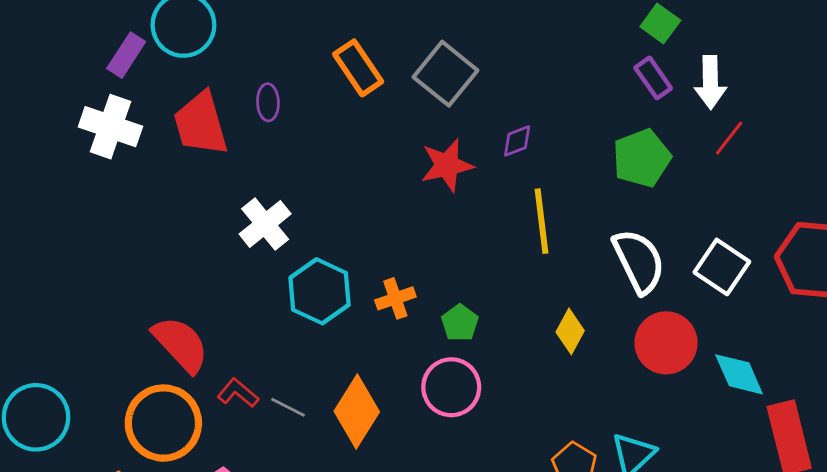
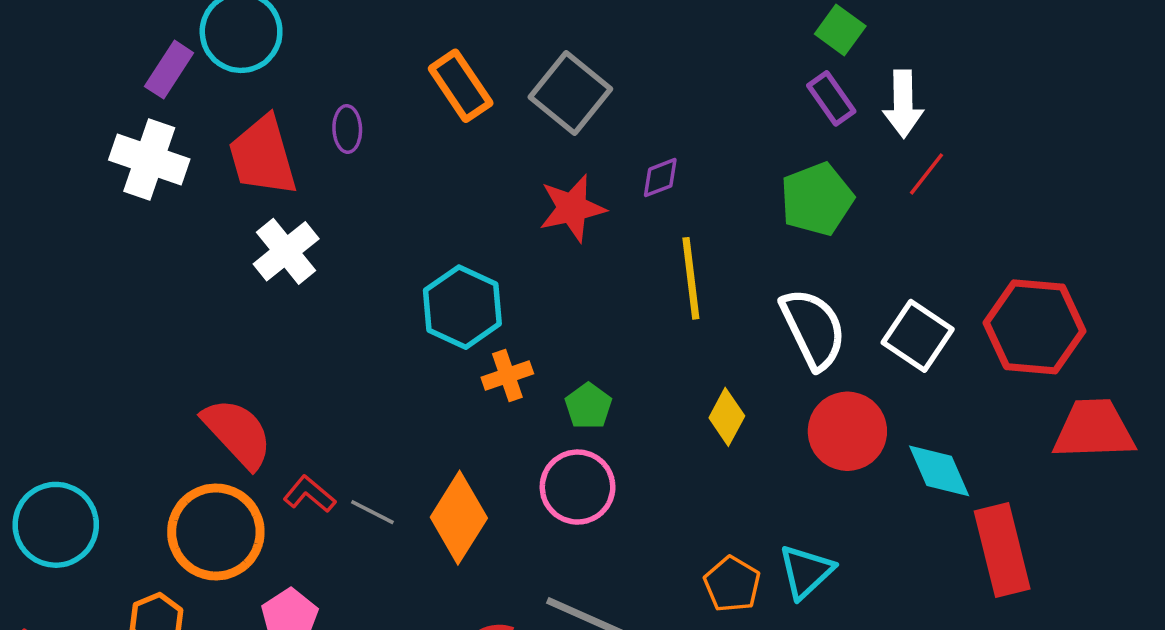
white cross: (265, 224) -> (286, 251), moved
cyan hexagon: (320, 291) -> (462, 307), moved

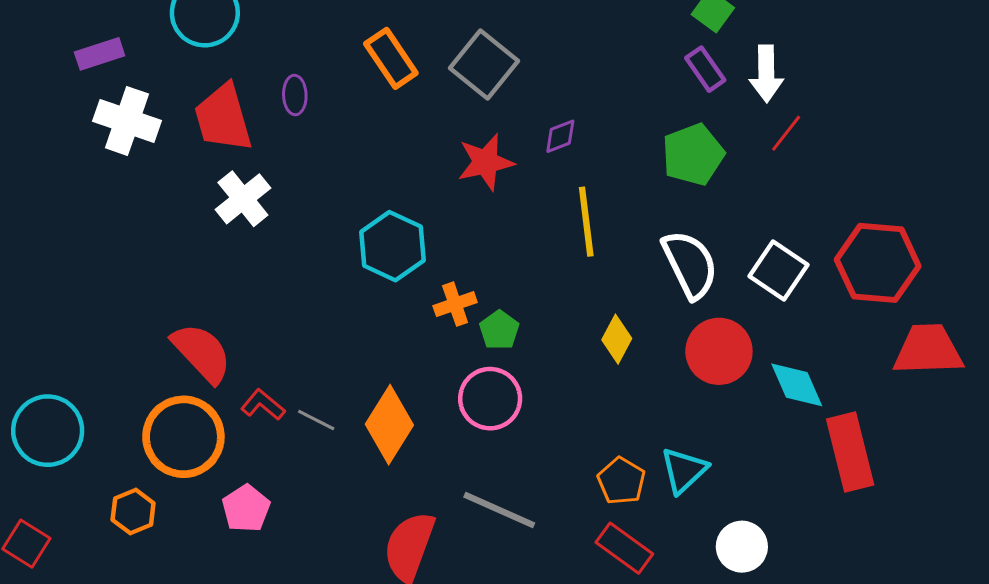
purple rectangle: (169, 70) -> (100, 54), moved, turned 39
orange cross: (507, 375) -> (455, 304), moved

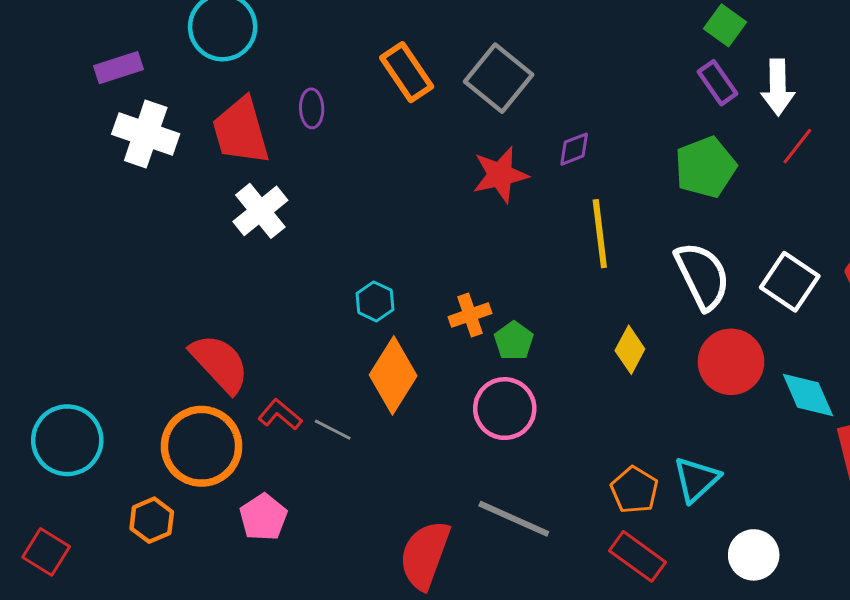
cyan hexagon: (392, 246) -> (375, 301), moved, size x0.6
orange diamond: (389, 425) -> (393, 375), moved

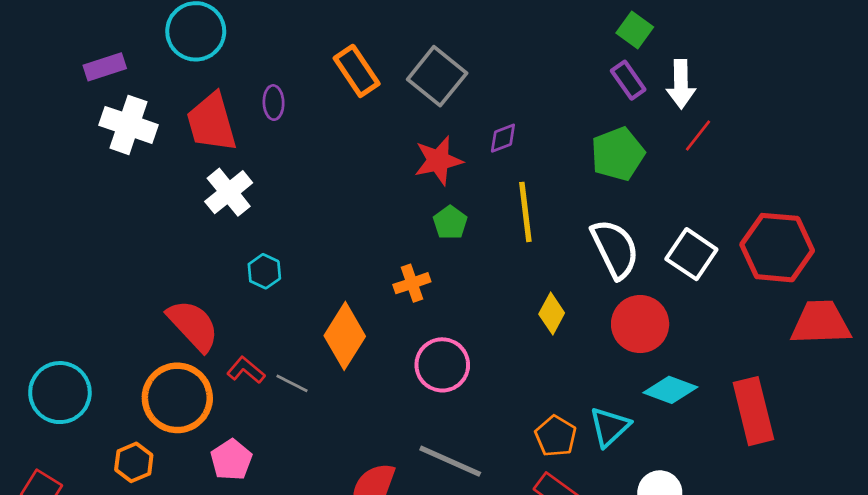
cyan hexagon: (375, 301) -> (264, 271), moved
green pentagon: (514, 341) -> (450, 223), moved
cyan diamond: (808, 395) -> (670, 390), moved, turned -46

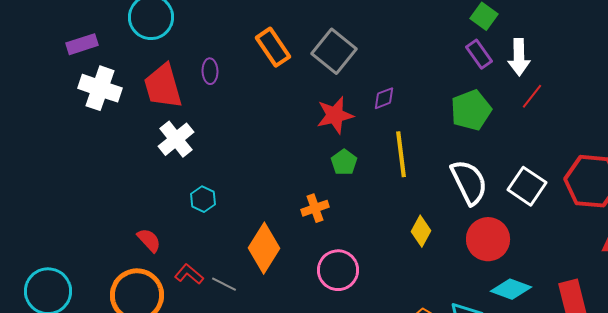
red semicircle: (193, 325) -> (149, 240), size x0.6

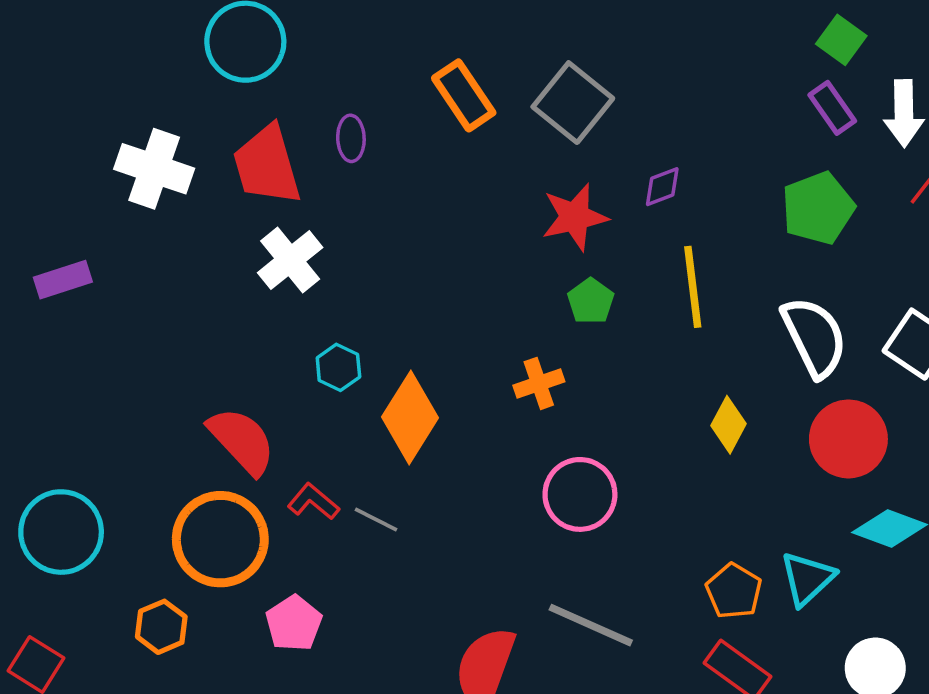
purple rectangle: (82, 44) -> (63, 280), moved
red semicircle: (149, 240) -> (242, 441), size x1.6
orange diamond: (264, 248) -> (410, 417), moved

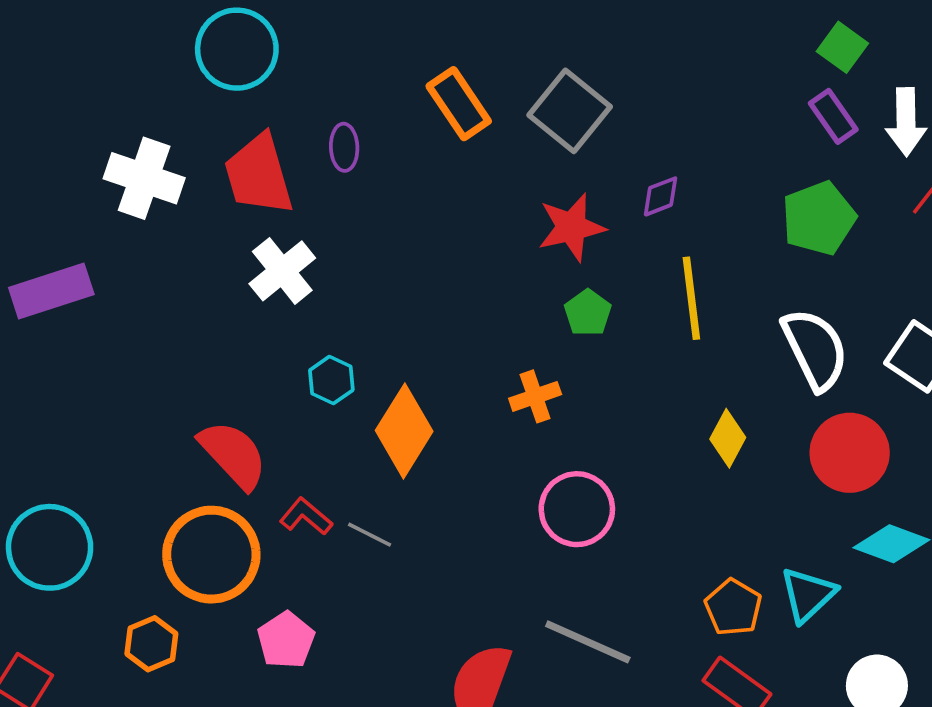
purple rectangle: (63, 280) -> (51, 291), size x1.4

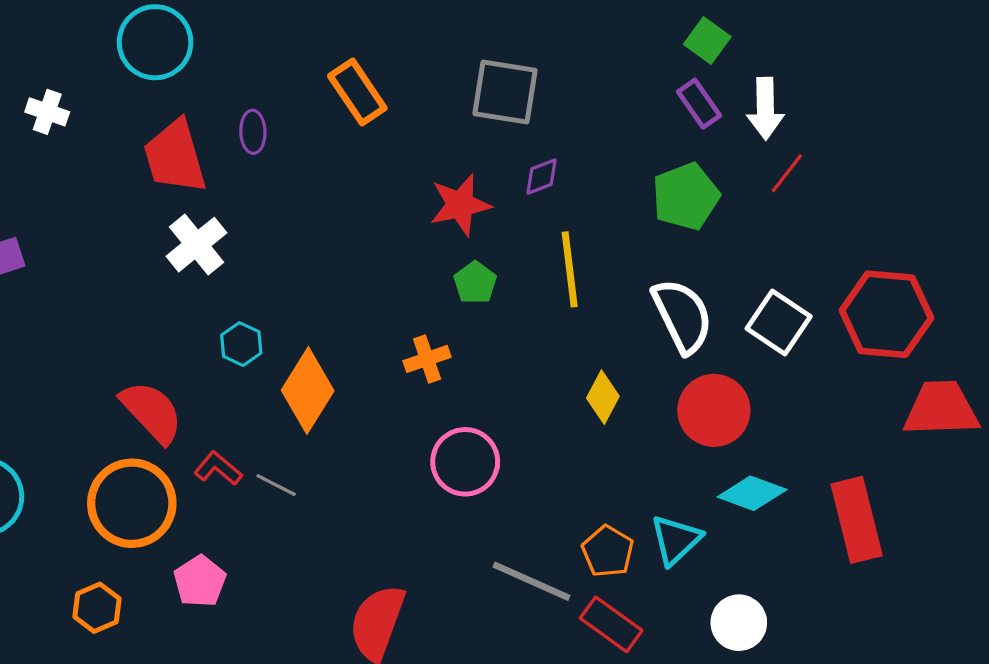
gray square: (570, 111) -> (505, 92), moved, turned -30
white cross: (144, 178) -> (47, 112), moved, size x0.6
gray line: (588, 642) -> (531, 581), moved
orange hexagon: (151, 644) -> (97, 608), moved

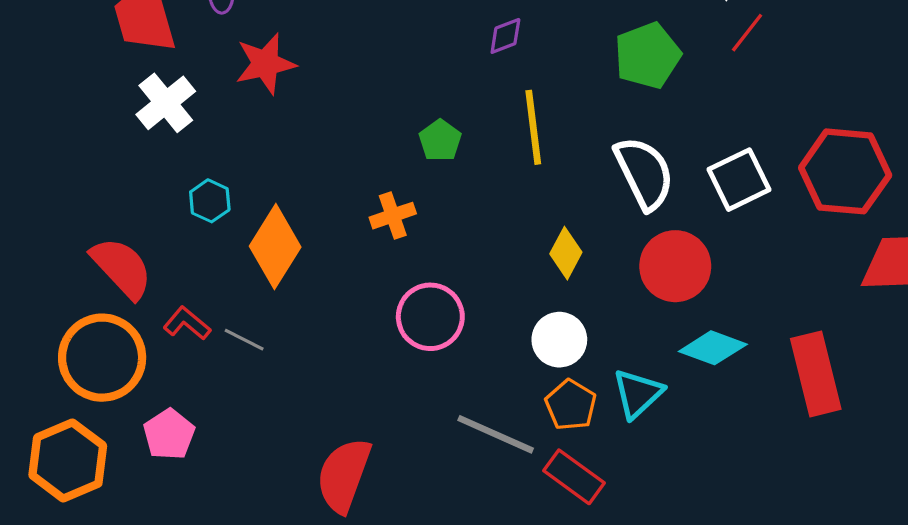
red star: (460, 205) -> (265, 64), moved
white square: (779, 322) -> (739, 180), turned 30
orange hexagon: (97, 608) -> (68, 460), size x1.6
white circle: (739, 623) -> (559, 340), moved

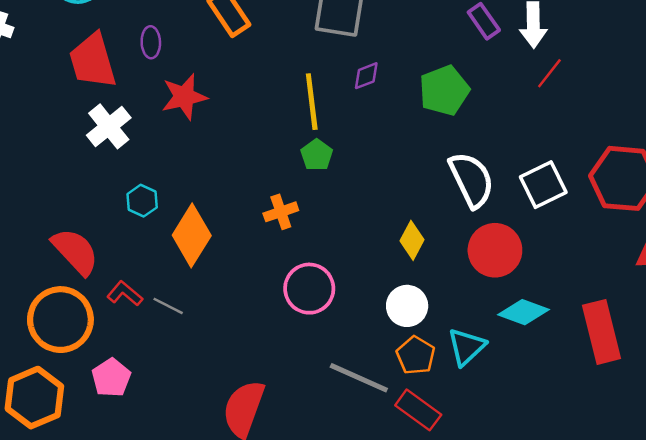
green pentagon: (647, 56) -> (444, 91), moved
yellow line: (533, 127) -> (312, 102), moved

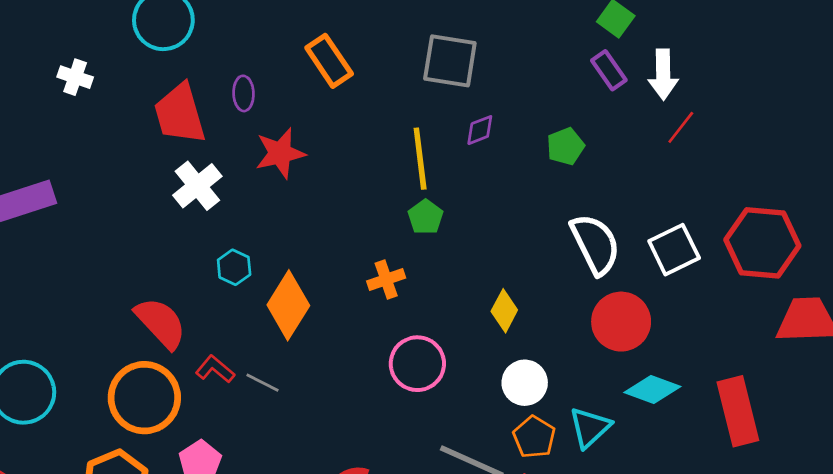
green pentagon: (444, 91) -> (565, 146), size x0.7
yellow diamond: (412, 240) -> (504, 311), moved

